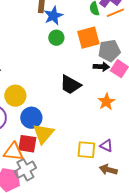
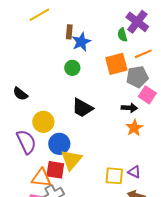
orange line: (115, 13) -> (143, 54), moved
green circle: (56, 38) -> (72, 68), moved
black arrow: (101, 67) -> (129, 108), moved
black trapezoid: (70, 85) -> (82, 108), moved

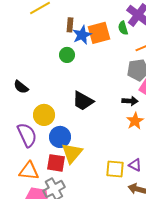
orange square: (116, 64) -> (99, 33), moved
green circle: (72, 68) -> (67, 55), moved
orange triangle: (41, 178) -> (29, 171), moved

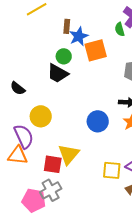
orange square: (99, 33) -> (96, 50), moved
black trapezoid: (83, 101) -> (58, 73), moved
blue circle: (60, 137) -> (98, 121), moved
orange triangle: (29, 171) -> (18, 155), moved

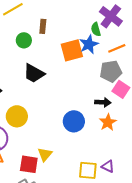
blue star: (79, 36) -> (89, 44), moved
green circle: (64, 56) -> (24, 40), moved
yellow triangle: (69, 154) -> (45, 154), size x0.7

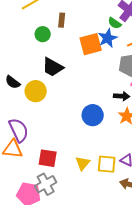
green semicircle: (96, 29) -> (115, 23), turned -40
yellow circle: (17, 116) -> (36, 91), moved
yellow triangle: (45, 154) -> (83, 163), moved

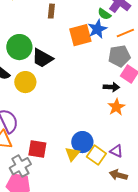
green circle: (43, 34) -> (19, 47), moved, size x1.6
blue circle: (93, 115) -> (82, 142), moved
yellow square: (107, 164) -> (96, 155), turned 30
gray cross: (46, 184) -> (20, 166), moved

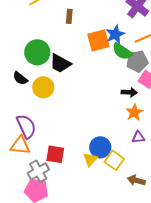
green semicircle: (104, 14) -> (122, 51), moved, size x1.5
purple triangle: (116, 151) -> (138, 137), moved, turned -32

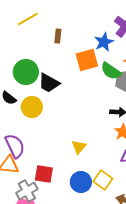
blue star: (115, 34) -> (104, 42), moved
blue circle: (100, 147) -> (81, 182), moved
yellow triangle: (90, 159) -> (79, 147), moved

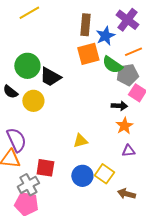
brown rectangle: (58, 36) -> (85, 25), moved, size x1.5
yellow triangle: (79, 147) -> (80, 141), turned 35

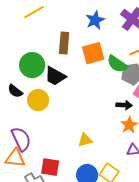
brown rectangle: (85, 25) -> (64, 43), moved
blue star: (105, 36) -> (95, 20), moved

